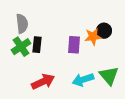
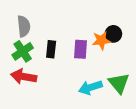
black rectangle: (37, 45) -> (51, 49), moved
red arrow: (43, 82) -> (24, 77), moved, turned -145

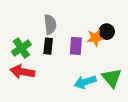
gray semicircle: (24, 26) -> (50, 24), moved

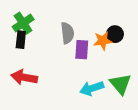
gray semicircle: (50, 24) -> (67, 33), moved
black rectangle: (48, 46) -> (21, 40), moved
green cross: (21, 48) -> (23, 23), moved

